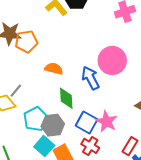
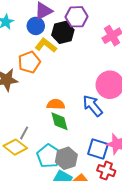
orange pentagon: (26, 42) -> (29, 62), moved
green diamond: (66, 98) -> (60, 121), moved

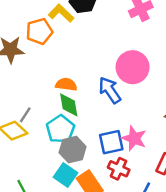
blue square: (98, 149) -> (111, 142), turned -35
cyan pentagon: (49, 156) -> (60, 129), moved

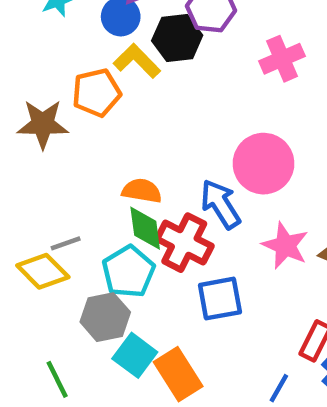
gray line: (25, 115) -> (66, 243), turned 35
pink star: (134, 138) -> (285, 246), moved
gray hexagon: (73, 150) -> (105, 317), moved
red cross: (119, 169) -> (184, 243), moved, size x1.4

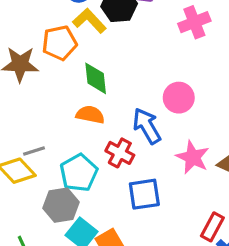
pink circle: (264, 164) -> (179, 98), size x0.7
green diamond: (145, 228) -> (96, 78), moved
red cross: (184, 243) -> (120, 153), size x0.7

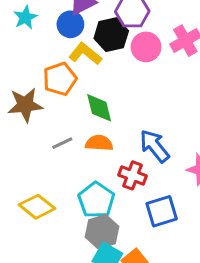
pink circle: (179, 98) -> (146, 47), moved
gray line: (34, 151) -> (62, 143), moved
gray hexagon: (61, 205) -> (102, 232), moved

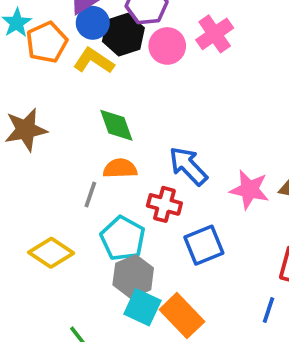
blue circle: (70, 24) -> (93, 23), moved
orange pentagon: (60, 79) -> (47, 42), moved
gray line: (62, 143) -> (90, 195), moved, turned -40

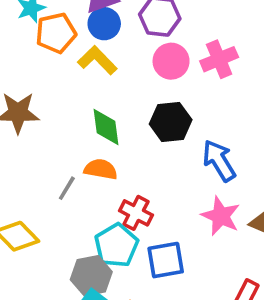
black hexagon: (123, 35) -> (171, 122), moved
blue arrow: (188, 166) -> (219, 161), moved
cyan pentagon: (123, 238) -> (116, 245), moved

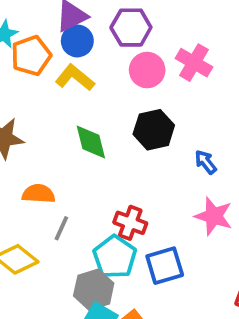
pink cross: (219, 59) -> (194, 63), turned -30
blue arrow: (219, 161) -> (206, 162), size x0.6
orange semicircle: (101, 169) -> (39, 194), moved
gray line: (67, 188) -> (61, 228), moved

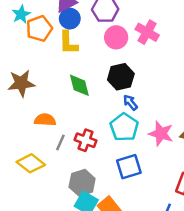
yellow L-shape: (75, 78) -> (68, 43), turned -130
blue arrow: (206, 162) -> (130, 102), moved
red cross: (130, 223) -> (85, 140), moved
cyan pentagon: (115, 257) -> (124, 127), moved

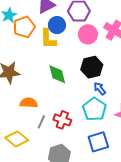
blue circle: (70, 19) -> (57, 25), moved

